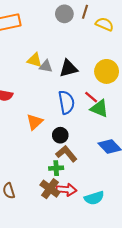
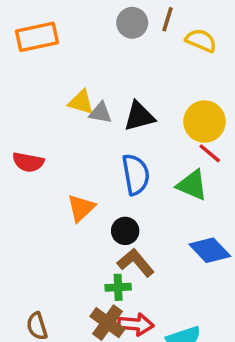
red line: (91, 97) -> (210, 153), moved

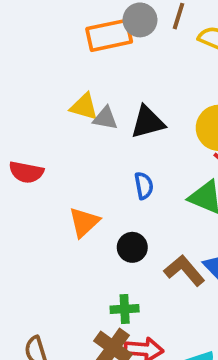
orange rectangle: (37, 37) -> (109, 35), moved
blue semicircle: (136, 174) -> (144, 186), size x0.6
brown L-shape: (136, 263) -> (184, 270), moved

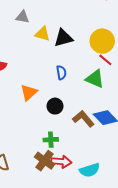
yellow triangle: (84, 107) -> (42, 34), moved
gray triangle: (105, 118) -> (22, 17), moved

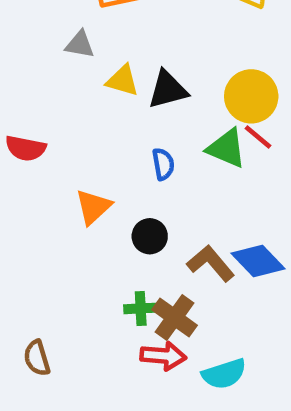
green triangle: (95, 79) -> (226, 148), moved
brown cross: (45, 161) -> (175, 317), moved

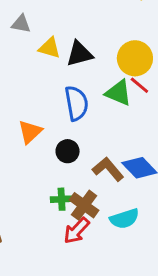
blue semicircle: (163, 164) -> (77, 103), size x1.6
red arrow: (163, 356) -> (77, 231), turned 128
cyan semicircle: (224, 374) -> (124, 219), moved

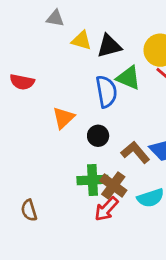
green triangle: (118, 93) -> (128, 78), moved
green cross: (62, 199) -> (93, 180), size x1.5

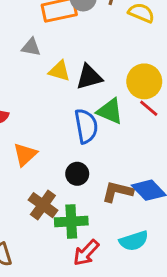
orange triangle: (64, 118) -> (25, 154), moved
brown L-shape: (135, 152) -> (117, 192), turned -36
brown cross: (113, 185) -> (43, 205), moved

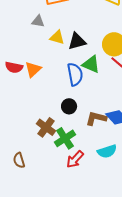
orange triangle: (25, 154) -> (33, 69), moved
green cross: (71, 221) -> (65, 138), turned -30

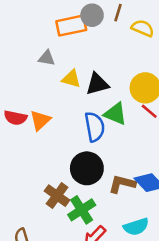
black circle: (69, 106) -> (87, 168), size x1.6

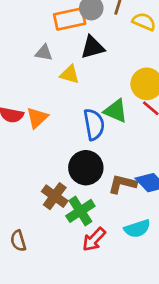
black triangle: (97, 84) -> (93, 47), moved

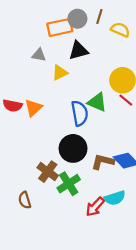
yellow triangle: (70, 74) -> (60, 73), turned -42
red arrow: (94, 239) -> (95, 207), moved
brown semicircle: (18, 241) -> (25, 200), moved

